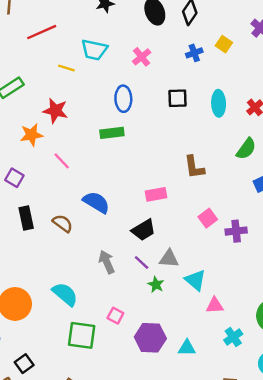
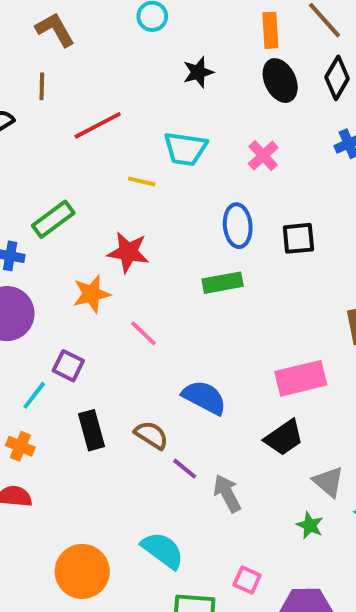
black square: (177, 98) -> (298, 238), moved
pink rectangle: (156, 194) -> (301, 378), size x1.4
gray triangle: (169, 259) -> (329, 482), turned 40
purple line: (142, 262) -> (185, 469), moved

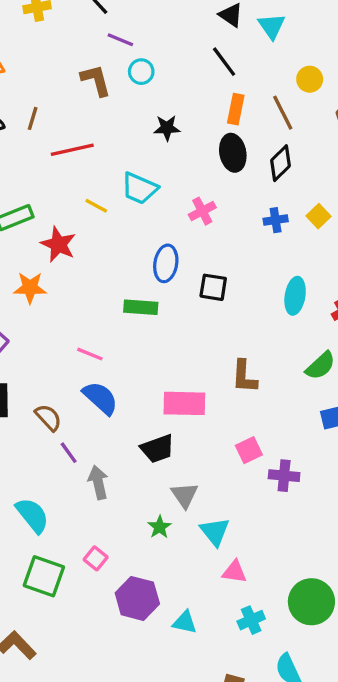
brown L-shape: (55, 30) -> (96, 80), moved
brown line: (42, 86) -> (33, 118), moved
red star: (128, 252) -> (58, 244), moved
pink line: (143, 333) -> (90, 354), moved, turned -36

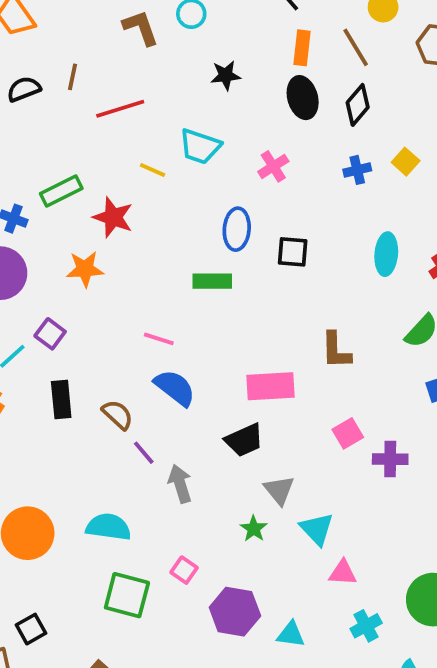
cyan semicircle: (32, 515) -> (108, 527), turned -39

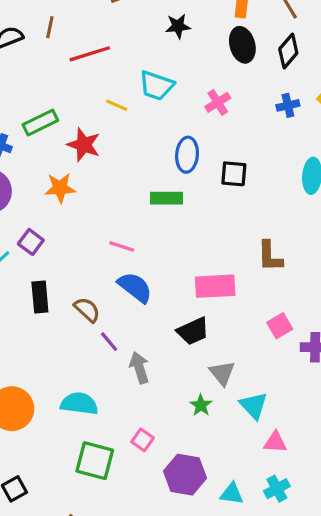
cyan cross: (366, 626) -> (277, 489), moved

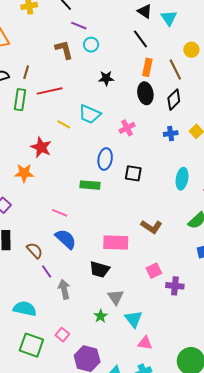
green rectangle: (40, 123) -> (20, 100), moved, turned -60
brown L-shape: (270, 256) -> (152, 227), turned -60
black trapezoid: (193, 331) -> (100, 269), turned 35

